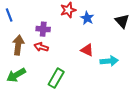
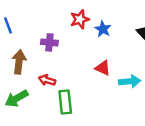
red arrow: (41, 47) -> (47, 80), moved
green rectangle: (56, 78) -> (65, 102), turned -36

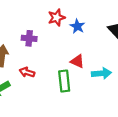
green rectangle: (65, 102) -> (64, 81), moved

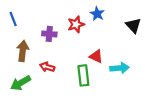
red star: (57, 18) -> (76, 24), moved
blue star: (77, 26) -> (97, 14), moved

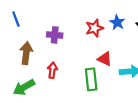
blue star: (97, 14) -> (117, 22), moved
red star: (76, 24) -> (94, 28), moved
red arrow: (47, 67) -> (52, 70), turned 80

